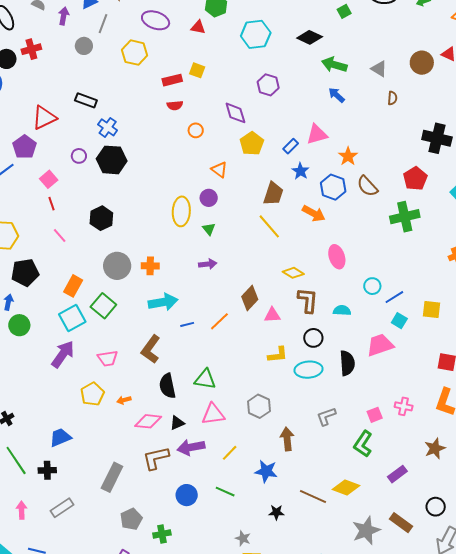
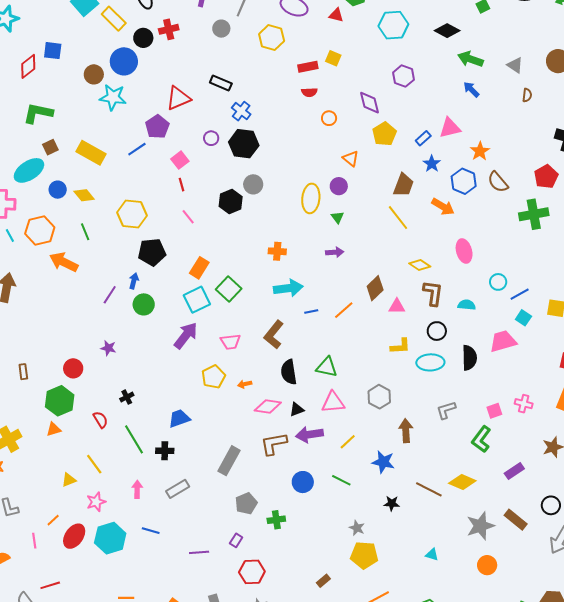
gray circle: (117, 266) -> (253, 184), moved, size x0.7

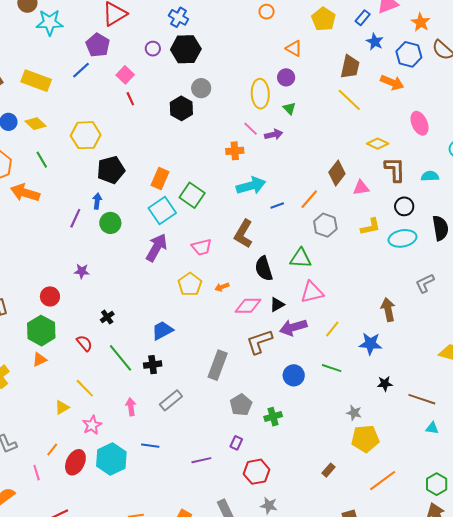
pink line: (188, 217) -> (251, 129), moved
purple arrow: (335, 252) -> (274, 135), moved
gray hexagon: (379, 397) -> (325, 225), moved
brown line: (429, 489) -> (422, 399), moved

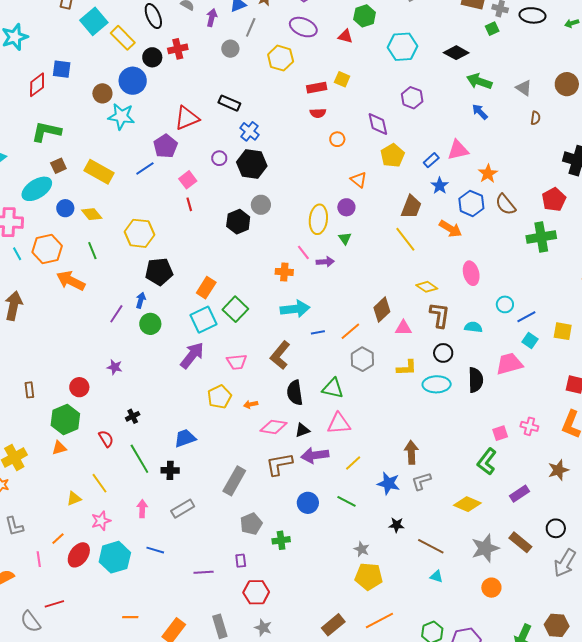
gray L-shape: (425, 283) -> (421, 481), moved
purple rectangle: (236, 443) -> (241, 561), turned -40
brown rectangle: (329, 470) -> (333, 625), moved, size x1.6

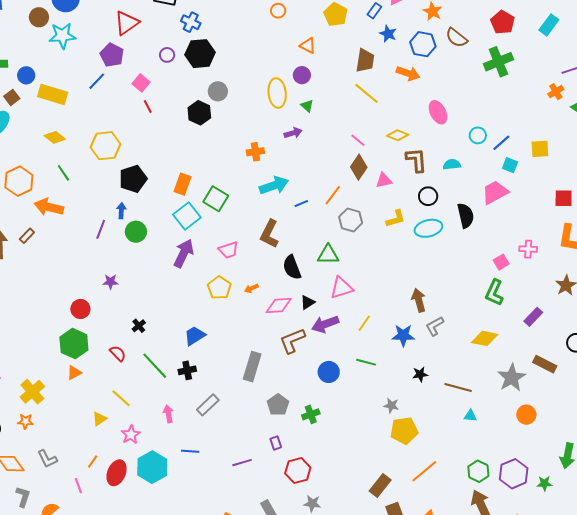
blue circle: (65, 208) -> (26, 75), moved
pink line: (303, 252) -> (358, 140), moved
brown rectangle: (29, 390) -> (27, 236), moved, turned 63

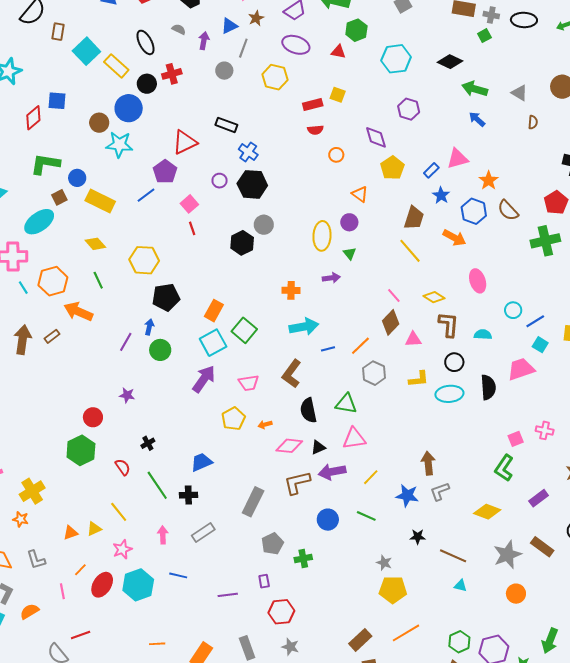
orange triangle: (74, 373) -> (71, 533), moved

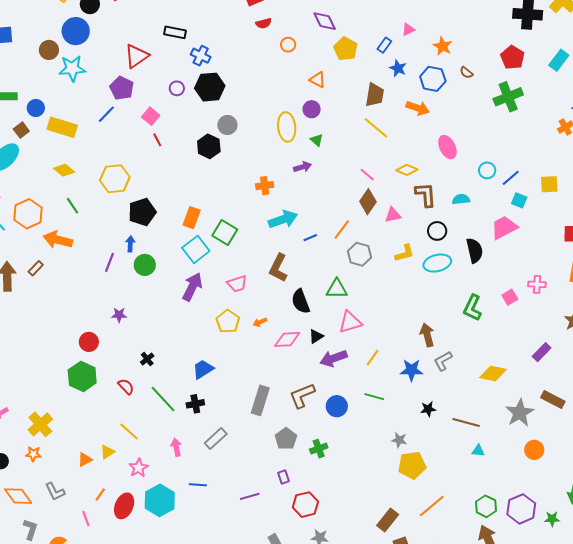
pink triangle: (457, 159) -> (408, 29), size x0.6
brown semicircle: (508, 210) -> (466, 73), size x0.6
green L-shape: (504, 468) -> (472, 308), moved
brown L-shape: (297, 483) -> (302, 396), moved

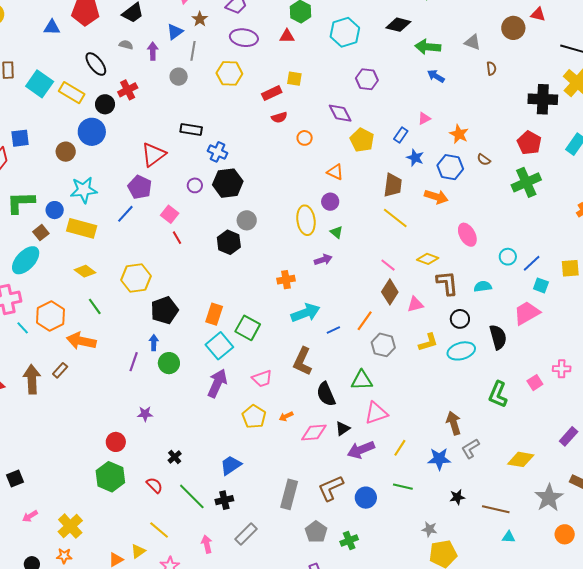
cyan star: (72, 68) -> (84, 190), moved

